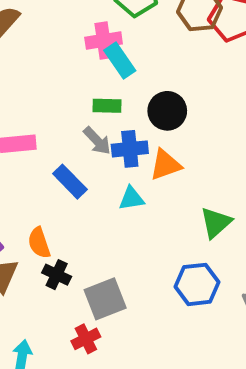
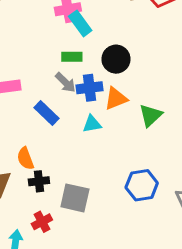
green triangle: (216, 223) -> (150, 115), moved
black cross: (57, 275) -> (39, 181), turned -30
gray square: (105, 299) -> (75, 198), turned 36
red cross: (86, 339) -> (42, 222), moved

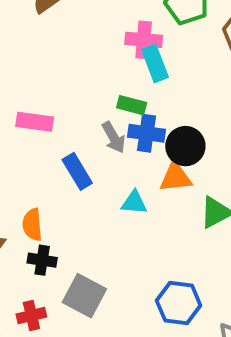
black circle: (116, 59) -> (185, 146), moved
blue cross: (90, 88) -> (147, 133), moved

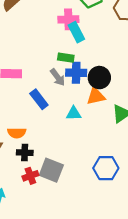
orange semicircle: (32, 225) -> (17, 133), turned -78
red cross: (31, 316) -> (30, 176), moved

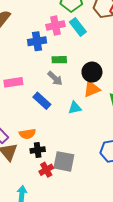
cyan rectangle: (76, 32) -> (78, 27), moved
blue cross: (76, 73) -> (37, 41), moved

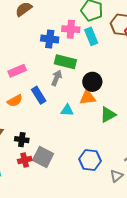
green rectangle: (59, 60) -> (65, 62), size x1.5
gray arrow: (55, 78) -> (57, 78), turned -126
pink rectangle: (13, 82) -> (17, 71), turned -30
orange semicircle: (27, 134) -> (15, 101), moved, turned -35

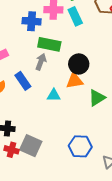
red cross: (25, 160) -> (12, 150), turned 32

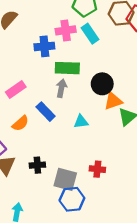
orange triangle: (75, 81) -> (113, 101), moved
blue hexagon: (80, 146) -> (72, 199), moved
red cross: (12, 150) -> (97, 169), moved

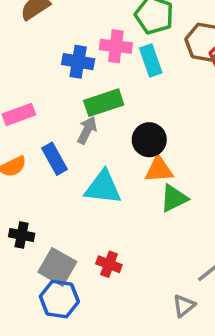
green rectangle: (67, 68) -> (104, 103), turned -35
cyan triangle: (81, 122) -> (103, 187), size x1.6

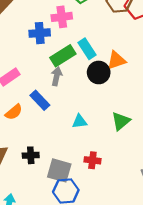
cyan rectangle: (151, 60) -> (87, 49), moved
orange triangle: (159, 169) -> (116, 60), moved
cyan triangle: (103, 187) -> (80, 121), moved, size x0.6
green triangle: (174, 198) -> (121, 121), moved

